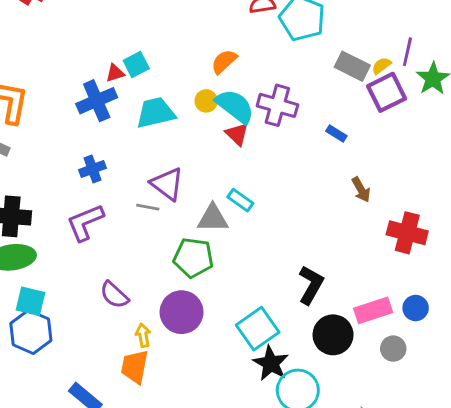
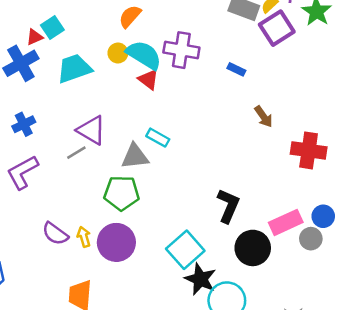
gray line: (148, 207) -> (76, 153), turned -36
yellow arrow: (143, 335) -> (84, 237), moved
gray circle: (393, 349) -> (311, 239), moved

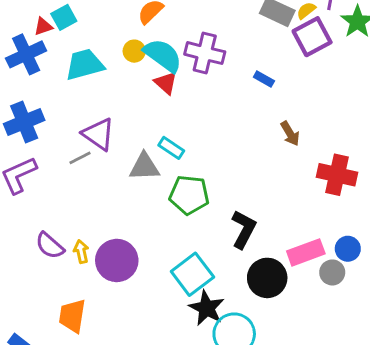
blue cross: (24, 124) -> (24, 122), size x1.5
green pentagon: (122, 193) -> (189, 195), moved

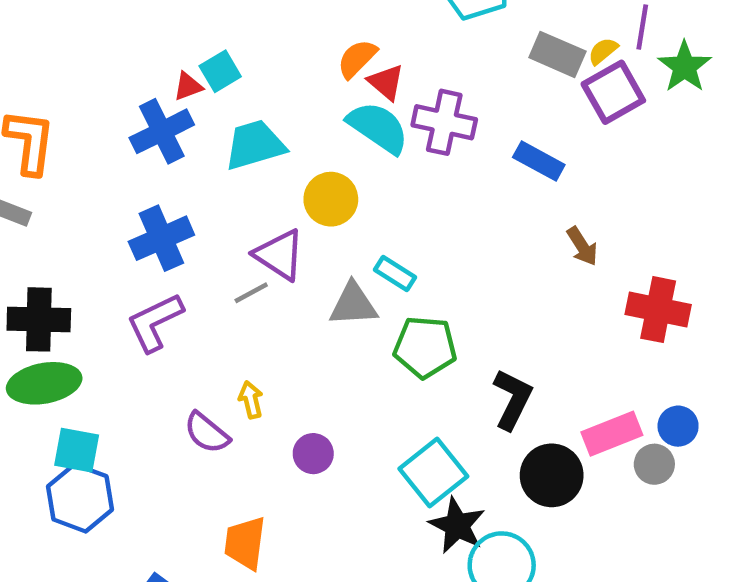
yellow circle: (134, 51) -> (331, 199), moved, size x1.5
blue rectangle: (264, 79) -> (539, 161), size x1.5
red triangle: (166, 83) -> (386, 82), moved
yellow arrow: (81, 252) -> (251, 400), moved
purple circle: (117, 260) -> (313, 454), size x0.6

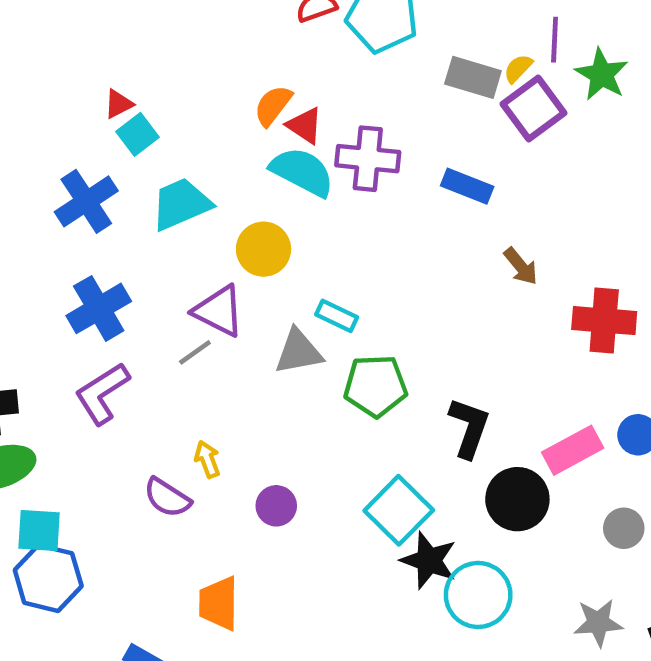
red triangle: (188, 86) -> (119, 104), moved
gray circle: (654, 464) -> (624, 528), moved

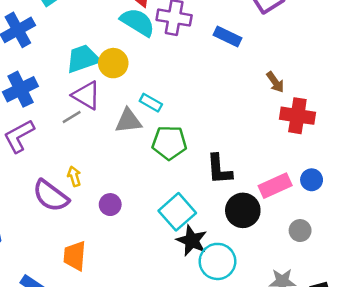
cyan trapezoid: (181, 204) -> (83, 59), moved
brown arrow: (521, 266) -> (275, 82), moved
black L-shape: (469, 428) -> (219, 169), turned 152
purple semicircle: (167, 498) -> (51, 196), size x1.4

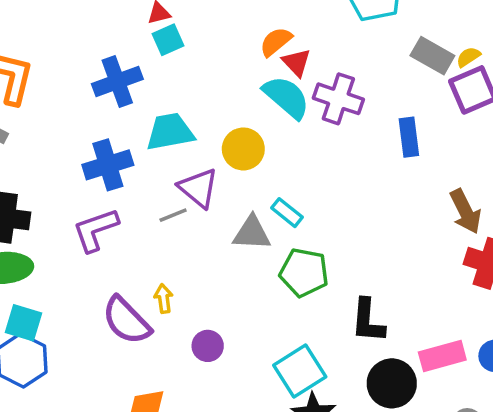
blue rectangle: (228, 37) -> (409, 137), turned 48
cyan trapezoid: (83, 59) -> (170, 132), moved
brown arrow: (275, 82) -> (465, 211), size x1.4

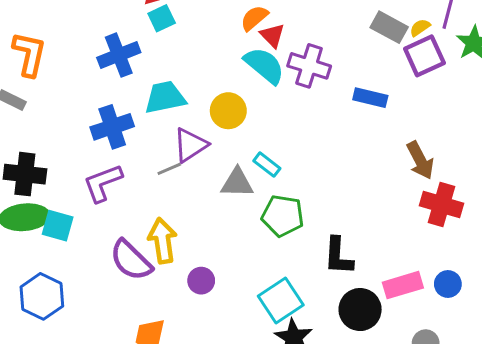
blue rectangle: (409, 137) -> (370, 98), turned -68
purple triangle: (198, 188) -> (190, 145), turned 48
yellow arrow: (164, 299) -> (163, 241), size x1.8
cyan square: (23, 323) -> (58, 226), moved

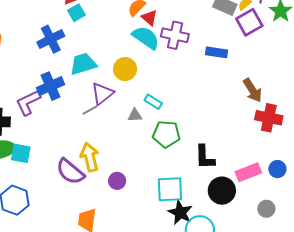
purple L-shape: (103, 183) -> (28, 102), moved
gray triangle: (237, 183) -> (135, 115), size x0.7
cyan square: (281, 300) -> (170, 189), turned 36

